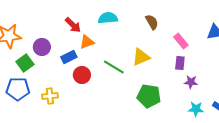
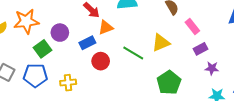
pink rectangle: (181, 41) -> (192, 26), moved
purple rectangle: (180, 63) -> (201, 49), turned 56
green pentagon: (149, 96) -> (169, 83), turned 30

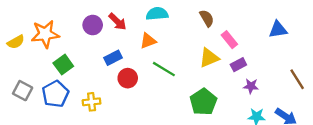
orange triangle: (106, 27) -> (148, 41), moved
purple circle: (60, 33) -> (93, 25), moved
yellow triangle: (161, 43) -> (209, 58), moved
blue pentagon: (35, 75) -> (55, 94), turned -30

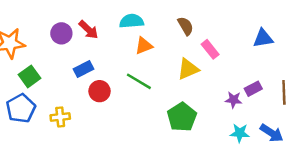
orange triangle: (148, 41) -> (144, 46), moved
purple rectangle: (238, 65) -> (253, 89), moved
brown line: (297, 79) -> (284, 92), turned 30

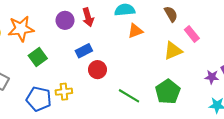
red arrow: (88, 30) -> (88, 17), turned 30
green line: (139, 81) -> (129, 96), moved
blue pentagon: (21, 108) -> (39, 99), moved, turned -30

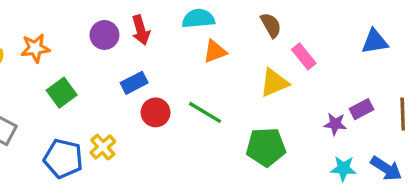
orange star: (21, 29) -> (35, 48), size x0.7
yellow cross: (64, 92) -> (103, 147), turned -35
green pentagon: (168, 92) -> (266, 147), turned 30
green line: (129, 96) -> (205, 112), moved

